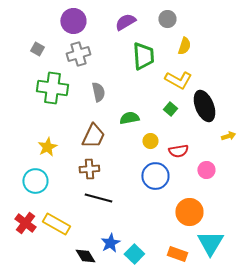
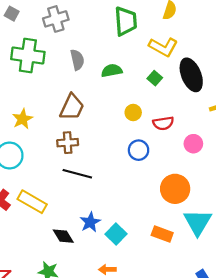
green semicircle: (129, 118) -> (112, 71), moved
blue circle: (155, 176) -> (139, 150), size x0.7

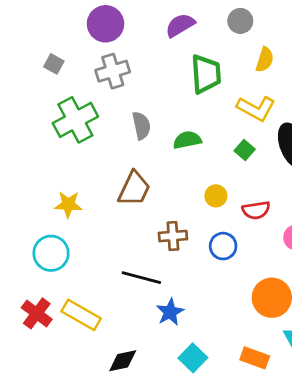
green cross: (28, 56) -> (75, 120), turned -36
yellow star: (22, 119) -> (68, 204), turned 30
brown cross: (68, 143) -> (173, 236), moved
blue star: (90, 222) -> (170, 312), moved
black diamond: (63, 236) -> (123, 361), turned -70

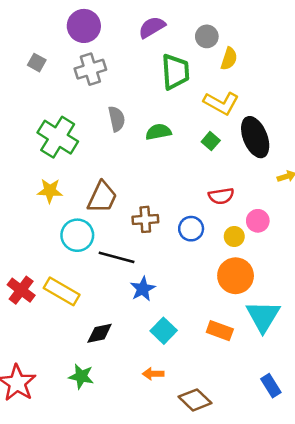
gray circle: (240, 21) -> (207, 36), moved
green cross: (75, 120) -> (58, 137), moved, turned -30
brown trapezoid: (134, 189) -> (102, 197), moved
yellow circle: (216, 196) -> (234, 236), moved
cyan circle: (51, 253) -> (77, 235), moved

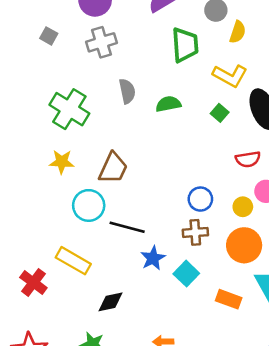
red semicircle: (221, 196) -> (248, 159), moved
brown cross: (145, 219) -> (195, 232), moved
red cross: (21, 290) -> (33, 283), moved
cyan square: (164, 331) -> (186, 274), moved

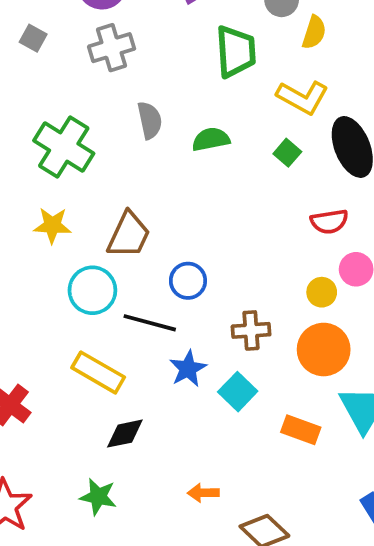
blue circle: (200, 199) -> (188, 281), moved
yellow rectangle: (73, 261) -> (98, 372), moved

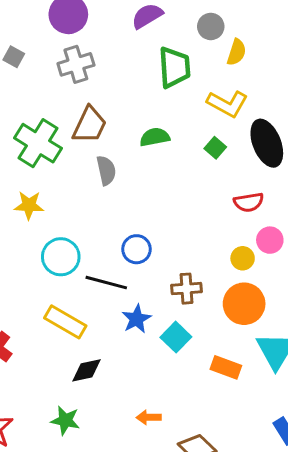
gray semicircle: (150, 120) -> (106, 170), moved
brown trapezoid: (129, 235) -> (90, 125), moved

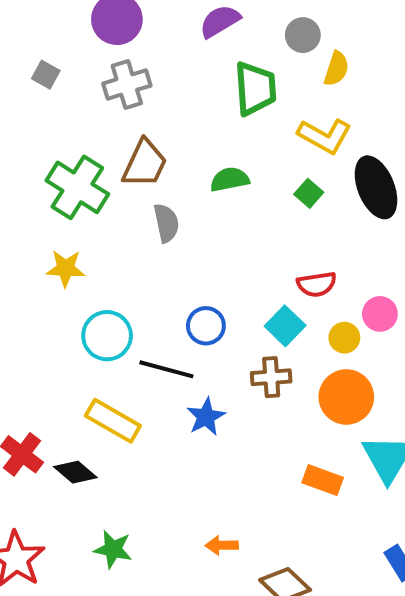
red semicircle: (249, 202) -> (317, 284), moved
cyan square: (176, 337) -> (285, 326), moved
black diamond: (87, 370) -> (75, 472), moved, turned 52

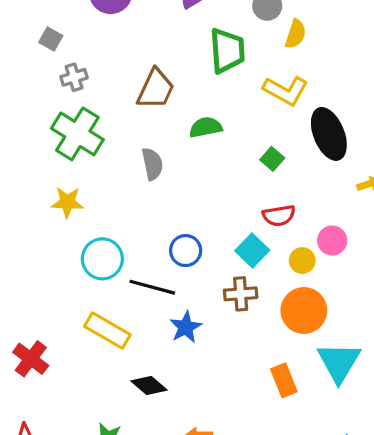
gray cross: (127, 85) -> (74, 77), moved, size x0.7
brown trapezoid: (145, 164) -> (156, 89), moved
green square: (309, 193) -> (272, 159), moved
black diamond: (75, 472) -> (149, 385), moved
orange rectangle: (323, 480) -> (284, 380), turned 48

